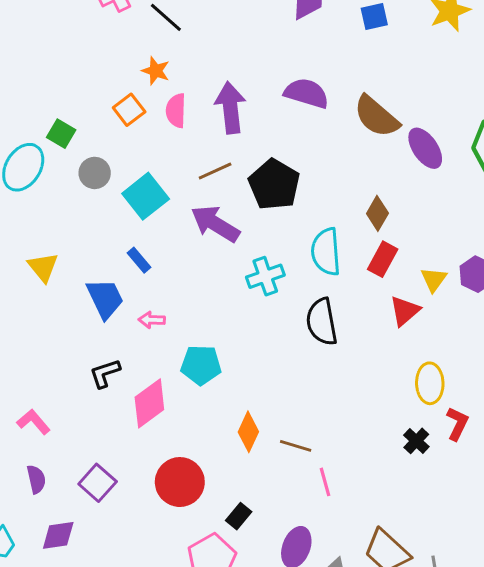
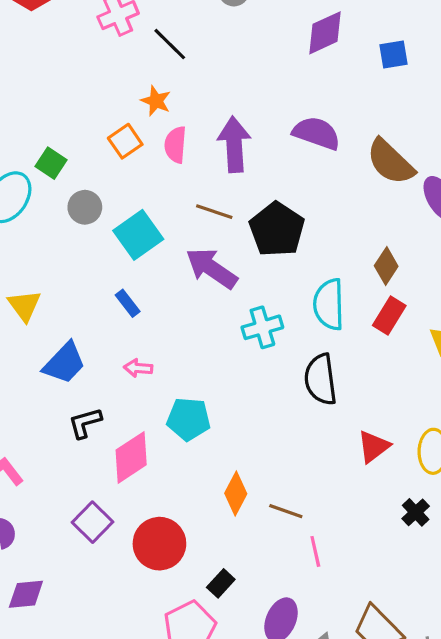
brown line: (215, 171) -> (214, 212), turned 40
blue trapezoid: (105, 299) -> (64, 363), moved, turned 66
red triangle: (405, 311) -> (374, 447), moved
purple square: (98, 483) -> (93, 522), moved

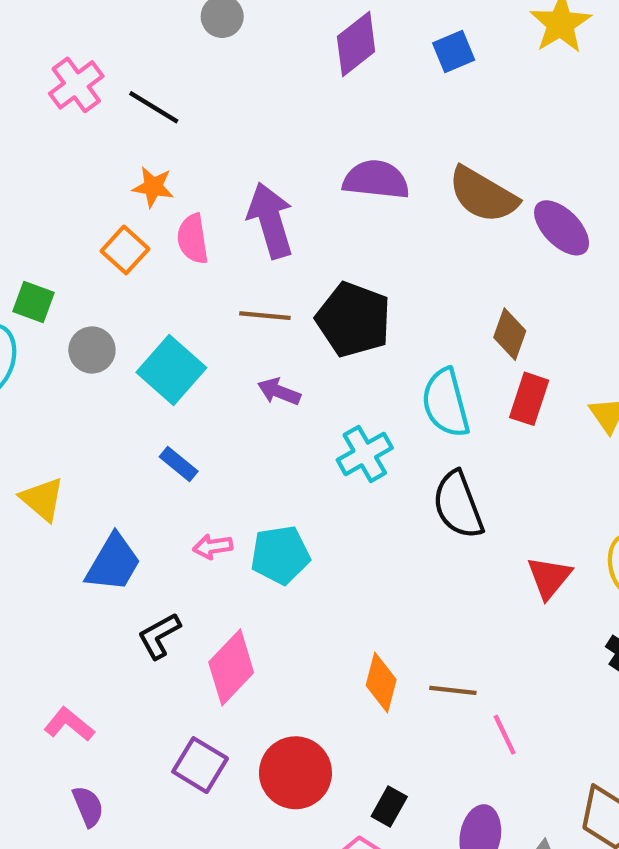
purple arrow: (212, 268) -> (279, 392), size x0.6
cyan pentagon: (189, 419) -> (280, 555), moved

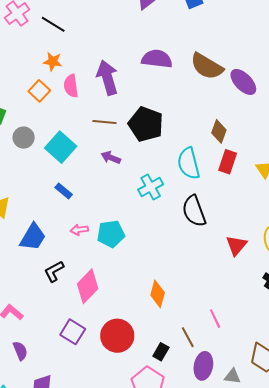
brown line: (453, 690) -> (188, 337), moved, turned 55

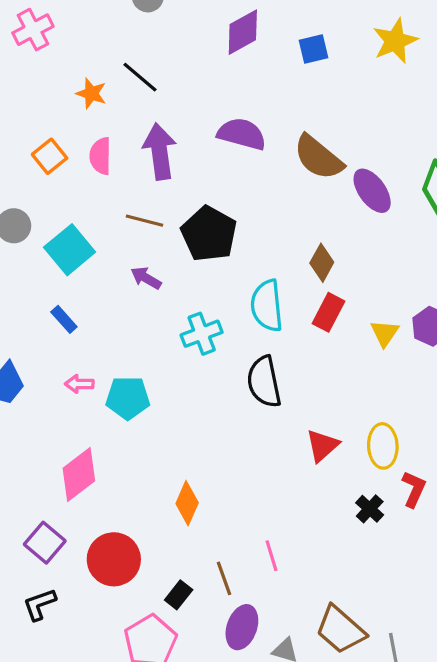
black line: (53, 24) -> (140, 77), moved
orange star: (53, 62) -> (91, 93), moved
black L-shape: (54, 271) -> (40, 604), moved

